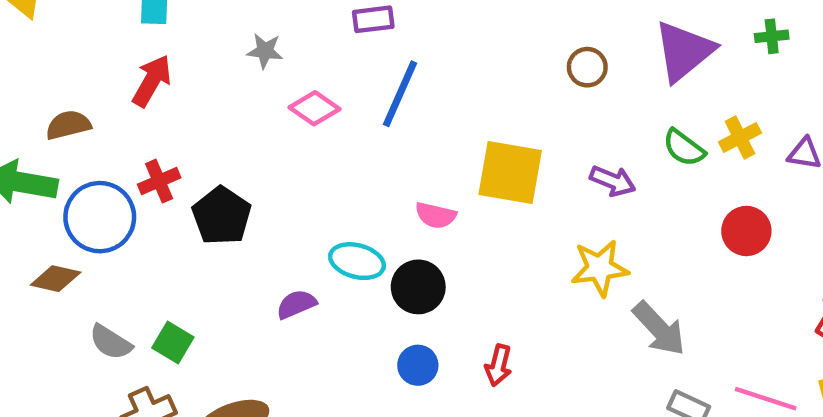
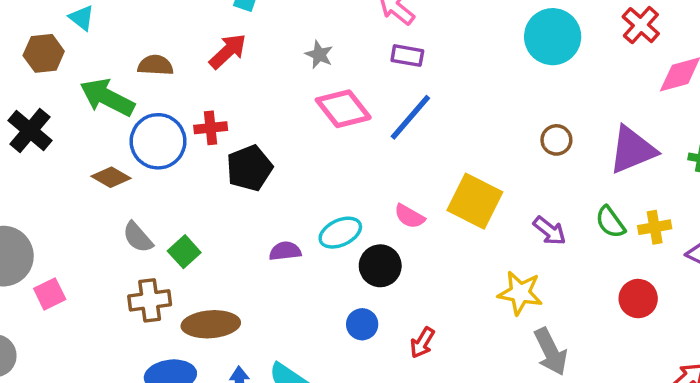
pink diamond: (315, 108) -> (343, 109), size x1.4
cyan ellipse: (357, 261) -> (340, 233), turned -57

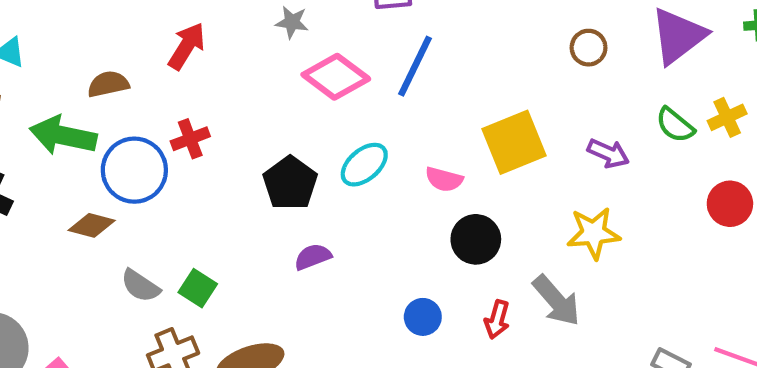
black pentagon: (249, 168) -> (290, 183), moved
yellow square: (475, 201) -> (514, 142), turned -34
cyan ellipse: (340, 233) -> (364, 165), moved
black circle: (380, 266) -> (476, 239), moved
gray arrow: (551, 352) -> (556, 301), moved

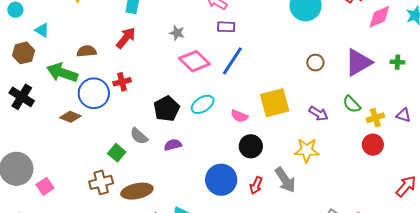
yellow cross: (727, 117) -> (375, 118), moved
gray semicircle: (140, 286) -> (139, 136), moved
blue circle: (423, 317) -> (221, 180), size x1.8

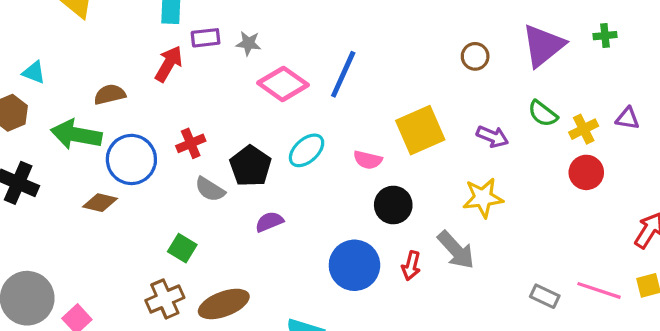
purple rectangle: (226, 27) -> (206, 38), moved
red cross: (122, 82) -> (191, 143), moved
gray semicircle: (139, 136) -> (210, 189), moved

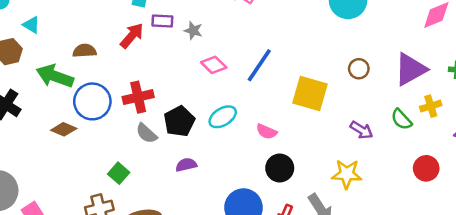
pink diamond: (283, 84) -> (214, 65), size x0.7
yellow cross: (584, 129) -> (431, 106), moved
yellow square: (420, 130) -> (310, 93), moved, turned 30
red cross: (191, 143) -> (138, 97), size x1.4

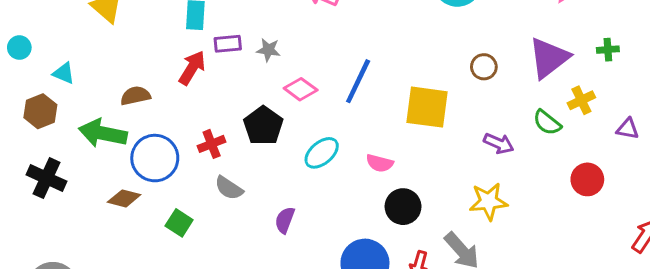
red cross: (138, 97) -> (212, 144), size x0.7
black pentagon: (179, 121) -> (263, 126), moved
purple semicircle: (186, 165) -> (285, 220), turned -48
green square: (119, 173) -> (179, 223), moved

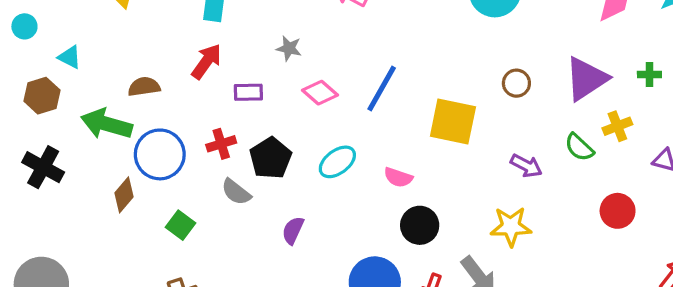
purple rectangle: (228, 44) -> (248, 92), moved
black pentagon: (263, 126) -> (271, 158), moved
brown diamond: (124, 198) -> (124, 195), turned -68

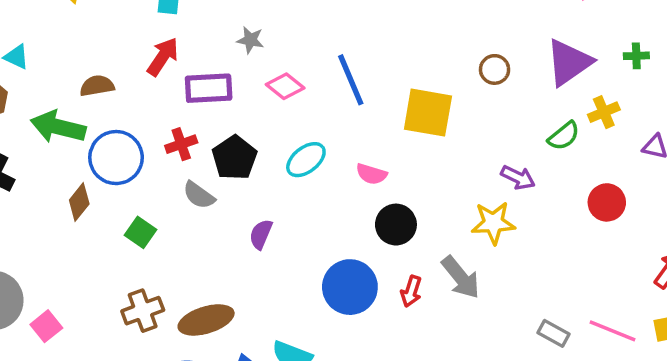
blue line: (382, 89) -> (351, 80), turned -51
purple rectangle: (248, 92) -> (209, 88), size x1.5
green semicircle: (579, 147) -> (564, 136), turned -80
purple arrow: (526, 166) -> (518, 177), moved

